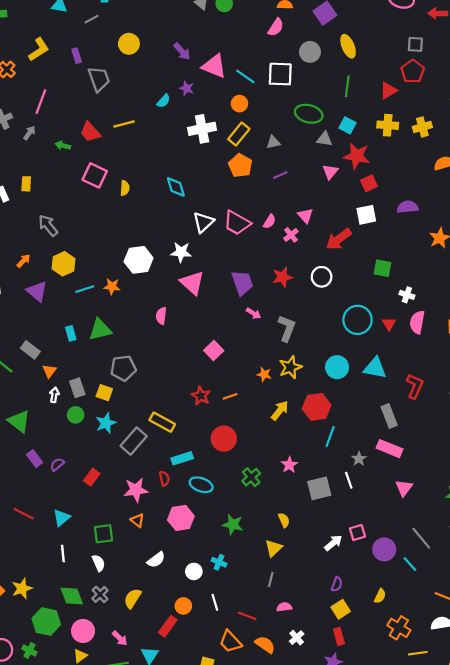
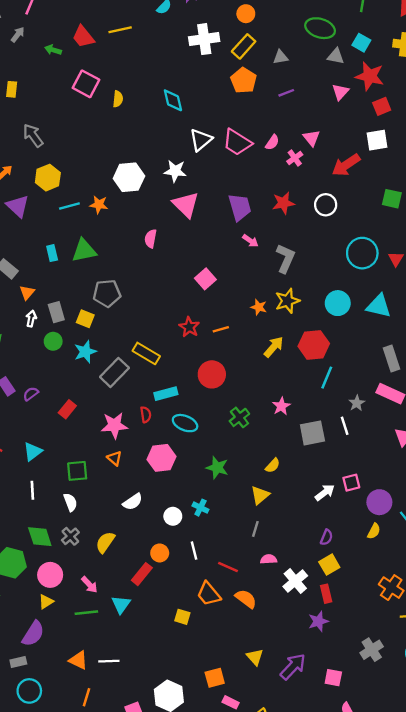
yellow semicircle: (284, 520) -> (273, 466), turned 64
yellow semicircle: (380, 596) -> (374, 531), moved
white cross: (297, 638) -> (295, 581), moved, size x1.5

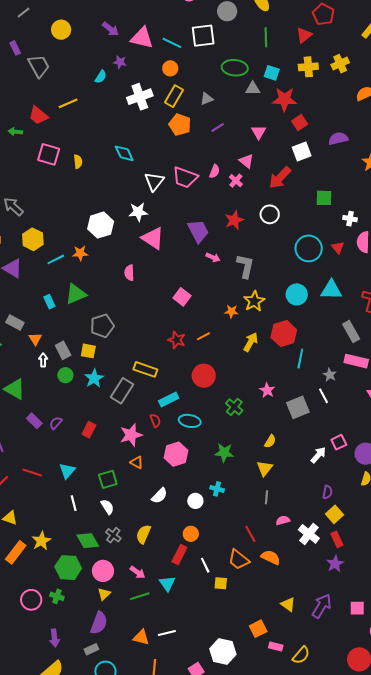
pink triangle: (340, 92) -> (259, 132), moved
white line: (194, 551) -> (205, 565), moved
red line: (228, 567) -> (250, 534), turned 48

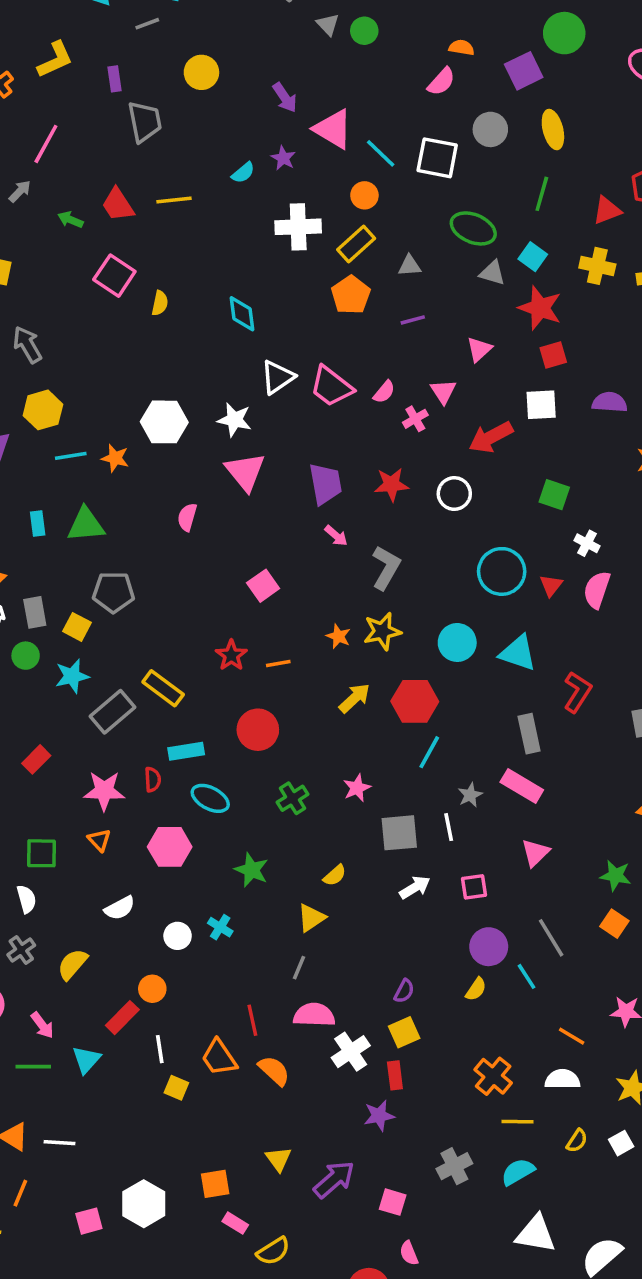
pink square: (339, 442) -> (474, 887), moved
white arrow: (318, 455) -> (415, 887), moved
pink semicircle: (283, 520) -> (314, 1015), size x1.6

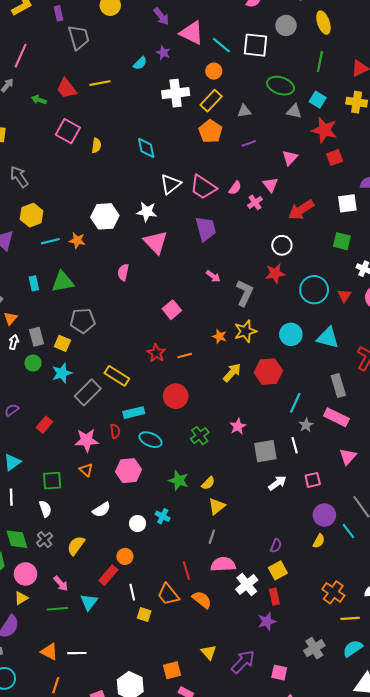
white square: (541, 405) -> (347, 203), moved
purple trapezoid: (325, 484) -> (206, 229), moved
red star: (391, 484) -> (275, 273), moved
cyan line: (429, 752) -> (295, 403), moved
yellow semicircle: (335, 875) -> (208, 483), moved

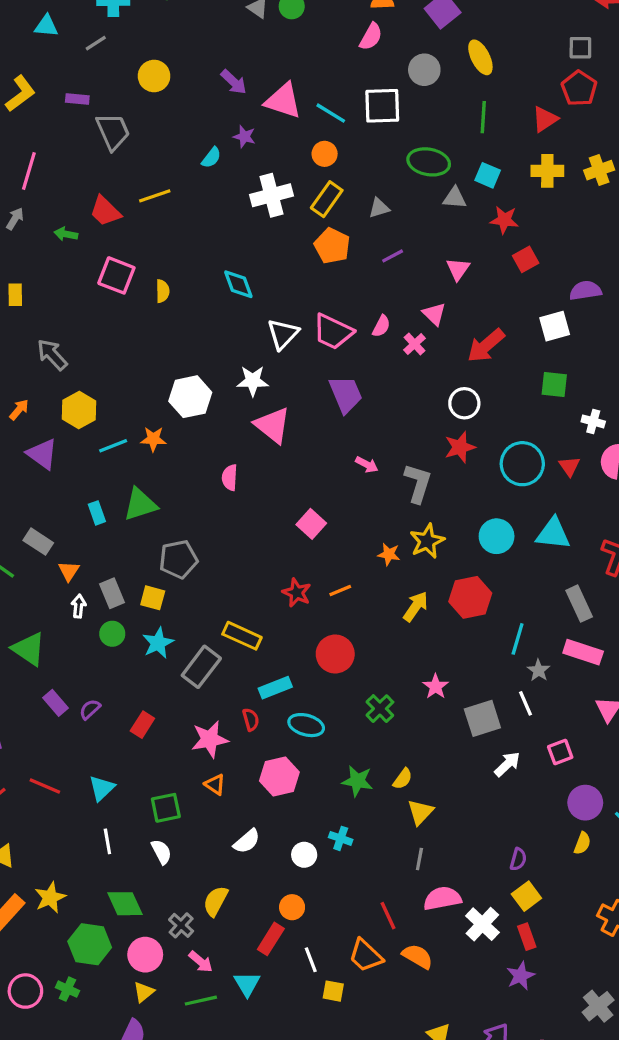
purple rectangle: (58, 13) -> (77, 99), turned -64
red star: (324, 130) -> (504, 220), size x0.7
gray cross: (45, 540) -> (181, 925), moved

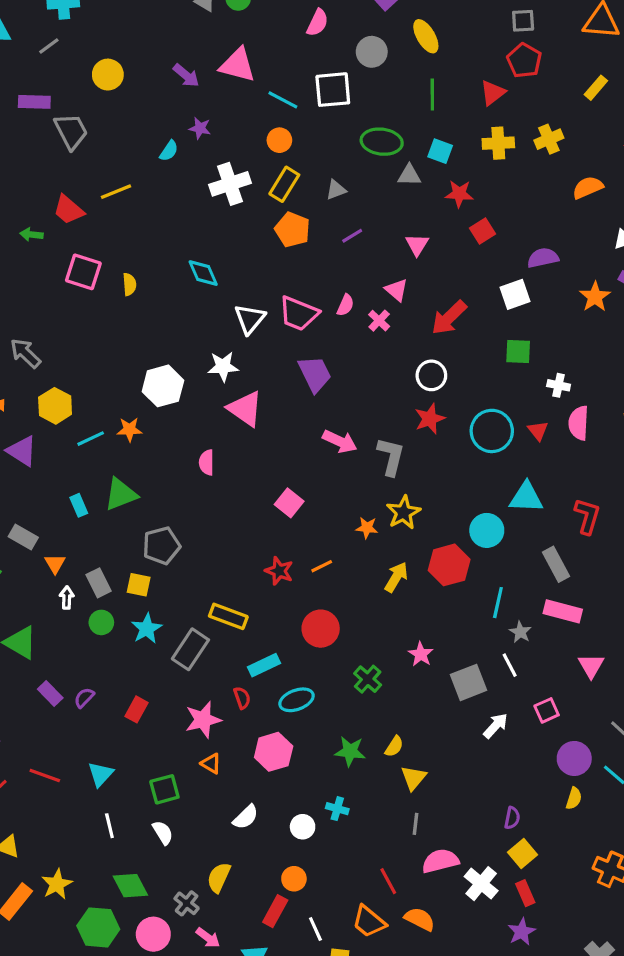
purple rectangle: (77, 99) -> (34, 102), size x1.4
pink triangle: (283, 101) -> (238, 65), moved
pink arrow: (367, 465) -> (340, 441), size x1.5
cyan circle: (497, 536) -> (487, 530), moved
cyan ellipse: (306, 725) -> (297, 700), turned -32

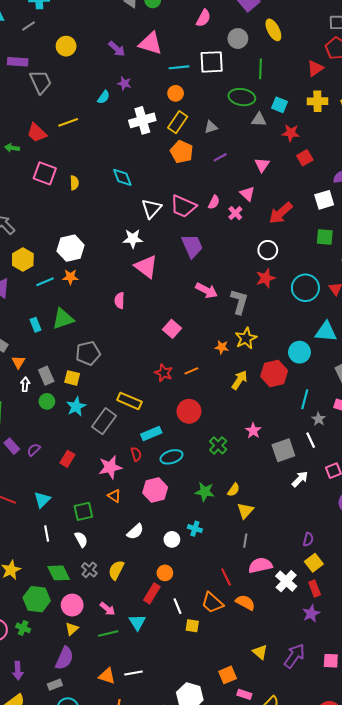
green line: (432, 95) -> (261, 69), moved
cyan line: (283, 100) -> (179, 67), turned -36
white hexagon: (163, 386) -> (71, 248), moved
gray cross: (187, 903) -> (89, 570), moved

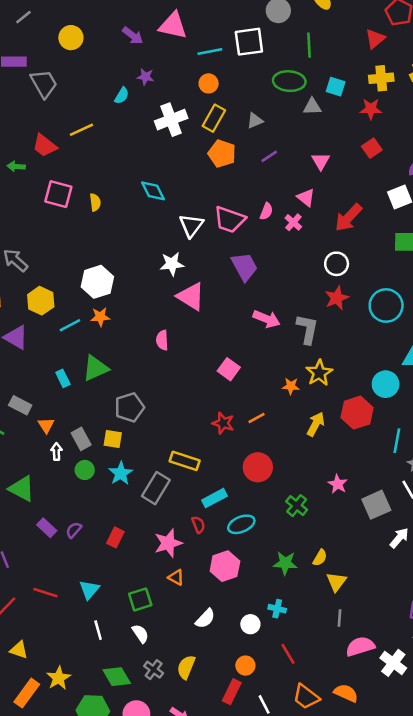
red star: (291, 133) -> (371, 109), moved
red line: (226, 577) -> (288, 654), moved

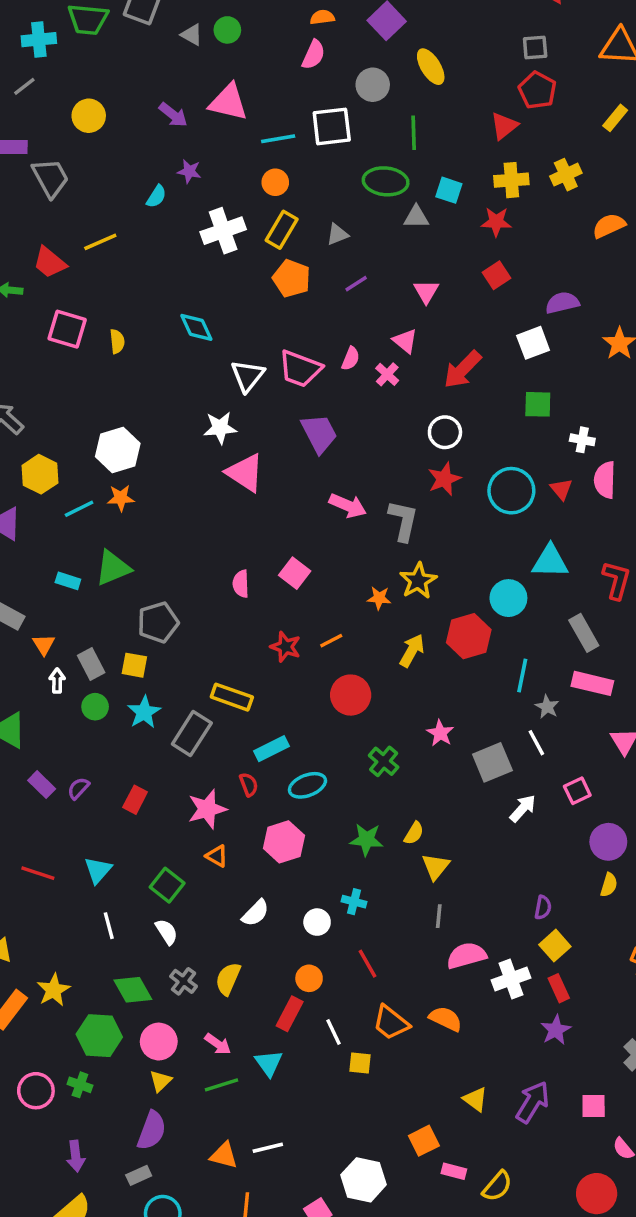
pink semicircle: (162, 340) -> (241, 584), moved
cyan rectangle: (63, 378) -> (68, 581), turned -48
red circle: (258, 467) -> (351, 695), moved
green square: (140, 599) -> (167, 885), turned -35
white cross: (393, 663) -> (511, 979), turned 32

